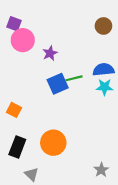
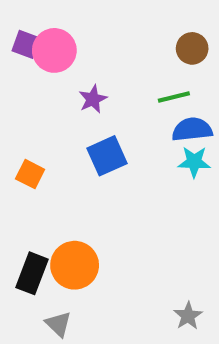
pink circle: (23, 40) -> (54, 50), moved
green line: (74, 78) -> (174, 97), moved
orange square: (14, 110) -> (30, 174), moved
orange circle: (53, 143) -> (75, 265), moved

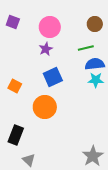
pink circle: (54, 50) -> (50, 27), moved
orange circle: (75, 265) -> (45, 107), moved
gray star: (188, 316) -> (93, 156), size x1.5

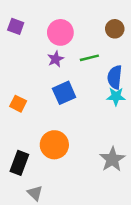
green line: (86, 48) -> (89, 58), moved
blue semicircle: (95, 64) -> (115, 77), turned -78
orange circle: (45, 107) -> (54, 145), moved
gray star: (93, 156) -> (112, 159), moved

